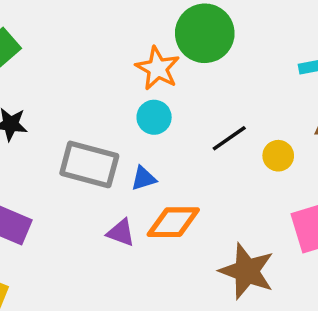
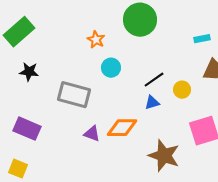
orange star: (158, 68) -> (96, 40), moved, size x0.7
blue triangle: (144, 178) -> (152, 103), moved

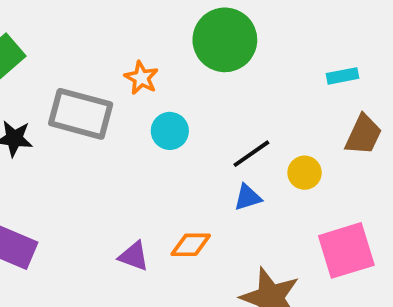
gray rectangle: (74, 95) -> (81, 114), moved
orange diamond: (122, 128) -> (191, 245), size x0.7

